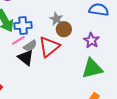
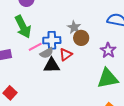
blue cross: (23, 26) -> (52, 40), moved
red triangle: (49, 47) -> (66, 55), size x0.6
black triangle: (26, 58) -> (52, 65), moved, turned -42

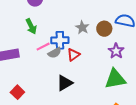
green arrow: (23, 27) -> (31, 26), size x0.7
brown circle: (81, 38) -> (104, 29), moved
black triangle: (52, 65) -> (65, 83), moved, turned -30

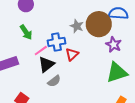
brown circle: (104, 29) -> (99, 24), size x1.6
gray semicircle: (55, 53) -> (54, 81), moved
black triangle: (65, 83) -> (46, 64), moved

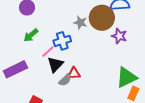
green arrow: (26, 32) -> (31, 35), turned 91
red triangle: (72, 54) -> (74, 73), moved, turned 48
green triangle: (117, 72) -> (126, 77), moved

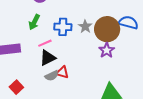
green arrow: (31, 35) -> (34, 22), turned -42
purple star: (119, 36) -> (107, 50), moved
blue cross: (62, 41) -> (63, 27), moved

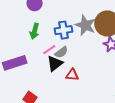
gray star: (85, 27) -> (85, 25), size x1.5
gray semicircle: (52, 76) -> (61, 52), moved

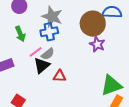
gray star: (85, 25) -> (52, 17), moved
green arrow: (35, 31) -> (20, 34), turned -35

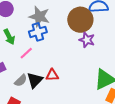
gray semicircle: (48, 54) -> (21, 80), moved
black triangle: (42, 65) -> (35, 80), moved

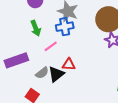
red triangle: (52, 75) -> (69, 64), moved

